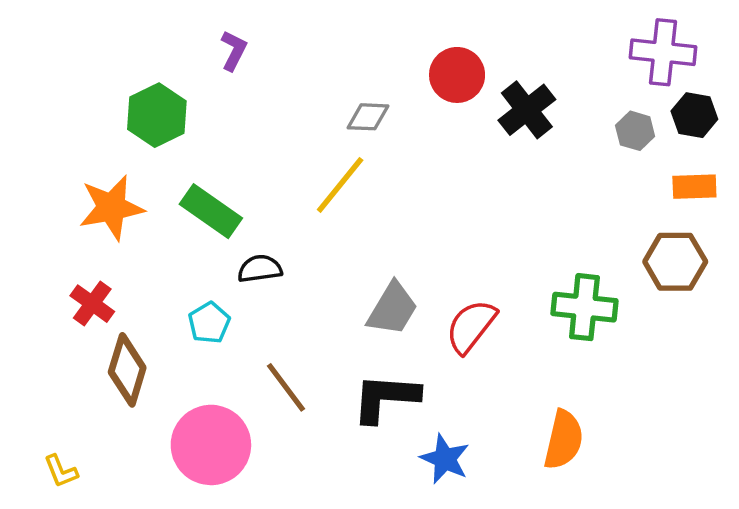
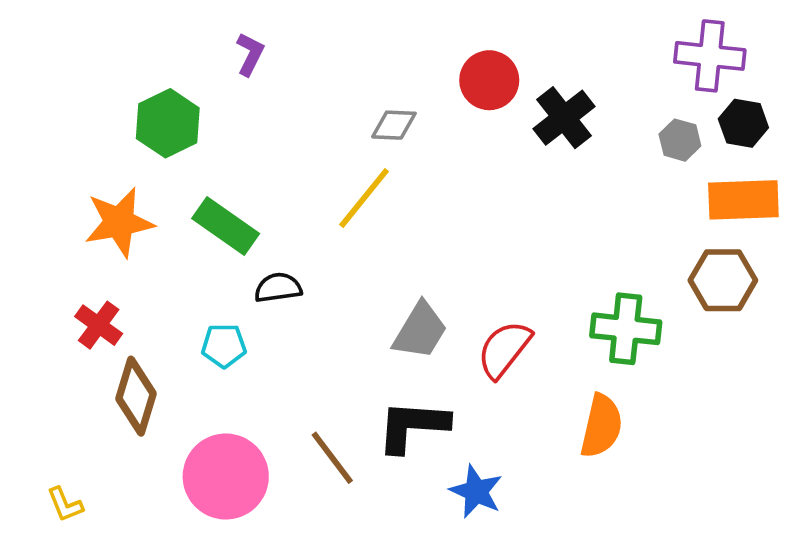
orange rectangle: (694, 187) -> (743, 200), size x1.5
cyan pentagon: (209, 323) -> (224, 346), turned 30
brown line: (286, 387) -> (332, 458), moved
orange semicircle: (564, 440) -> (601, 426), moved

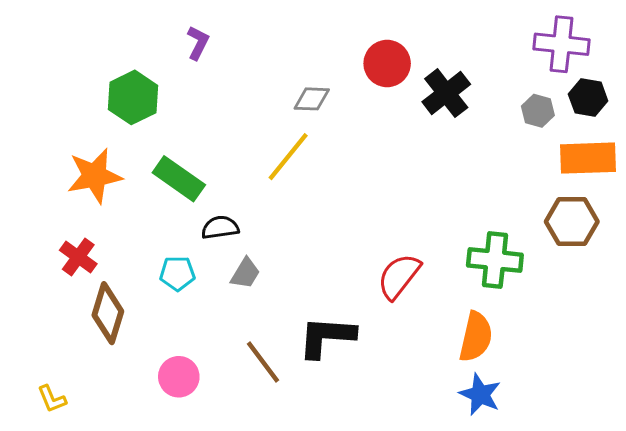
gray trapezoid: (420, 331) -> (245, 273), moved, size x0.7
pink circle: (226, 476) -> (179, 377), size x0.6
blue star: (476, 491) -> (480, 394), moved

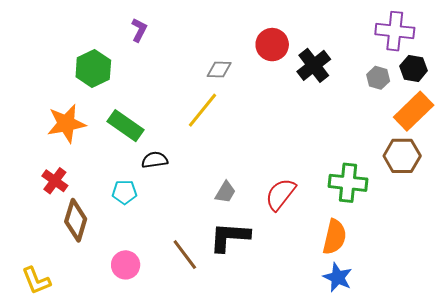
orange rectangle: (588, 158) -> (414, 111), turned -42
gray trapezoid: (245, 273) -> (225, 192), moved
yellow L-shape: (52, 399) -> (36, 281), size x1.4

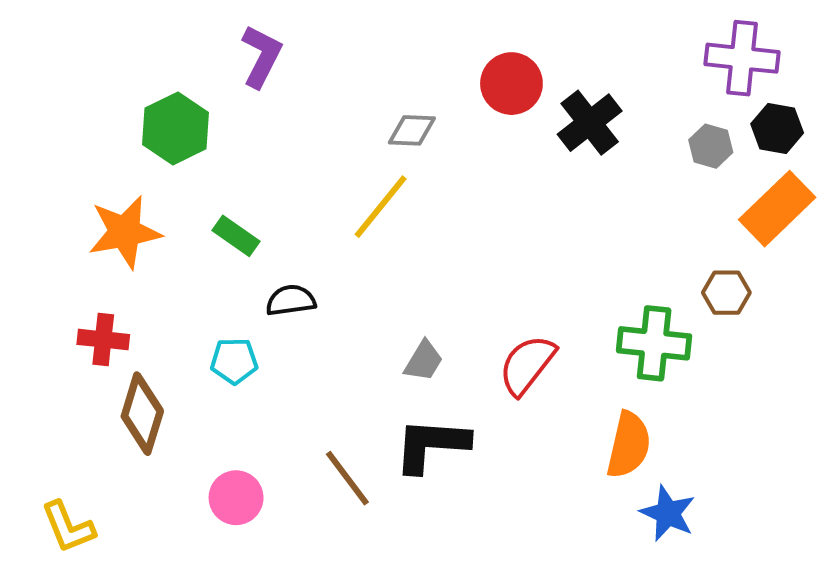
purple L-shape: (139, 30) -> (261, 56), size x1.4
green rectangle: (126, 126) -> (236, 236), size x0.7
brown hexagon: (402, 156) -> (726, 293), moved, size x0.7
red cross: (55, 181) -> (103, 339), turned -30
blue star: (338, 277) -> (668, 513), moved

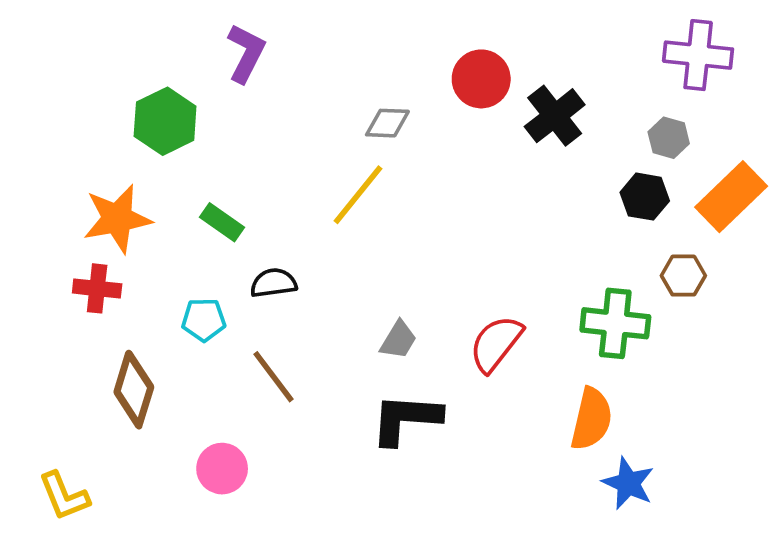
black hexagon: (777, 128) -> (645, 197), moved
red cross: (103, 339) -> (97, 288), moved
cyan pentagon: (234, 361) -> (204, 320), moved
brown line: (347, 478) -> (274, 377), moved

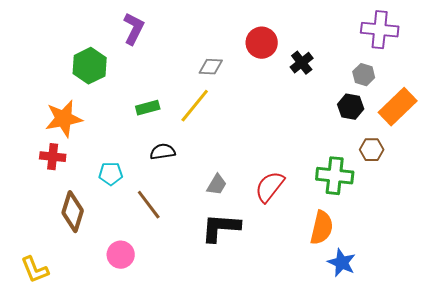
black cross: (555, 116) -> (302, 63), size x0.7
green rectangle: (222, 222) -> (148, 108), moved, turned -50
black semicircle: (274, 283) -> (163, 152), moved

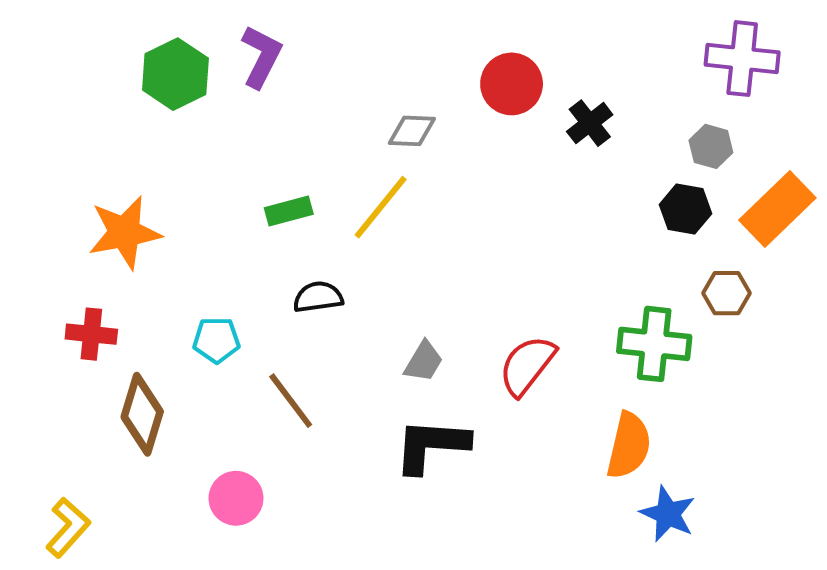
green hexagon: (90, 66) -> (175, 74), moved
red cross: (53, 157) -> (91, 334), moved
yellow L-shape: (35, 270) -> (68, 528), turned -116

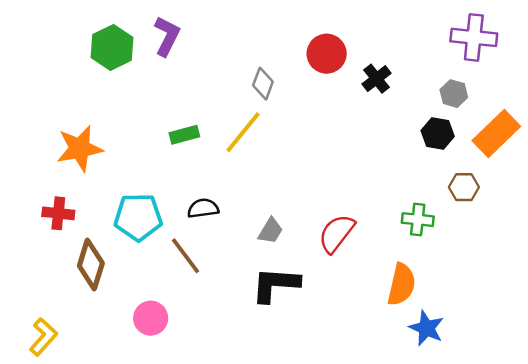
gray diamond: (412, 131) -> (263, 84), turned -72
black semicircle: (318, 297) -> (203, 208), moved
cyan pentagon: (216, 340) -> (138, 217), size x1.6
green cross: (654, 344) -> (418, 220), size x0.7

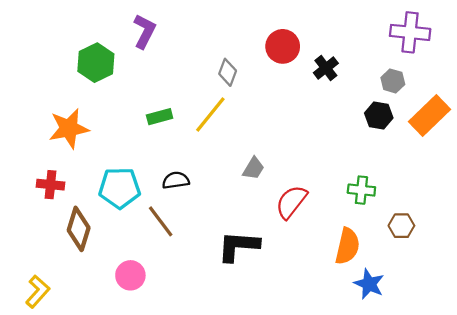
green hexagon: (112, 47) -> (96, 63), moved
brown hexagon: (464, 187) -> (401, 226), moved
gray trapezoid: (270, 231) -> (254, 168), moved

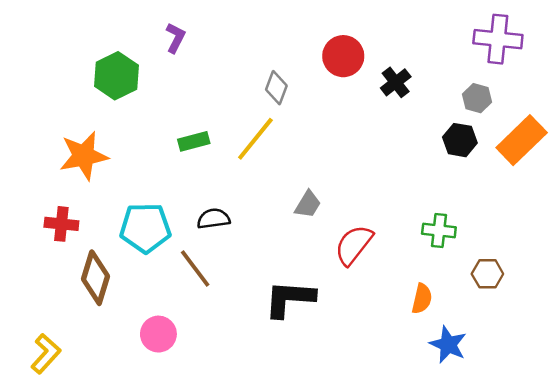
purple L-shape: (144, 31) -> (175, 38), size x0.7
orange semicircle: (347, 246) -> (422, 299), size x0.7

